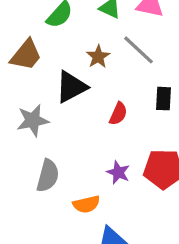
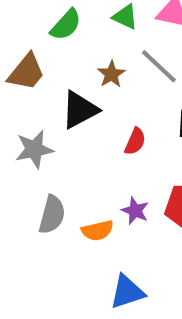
orange semicircle: (86, 204) -> (98, 230), moved

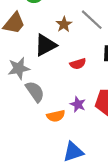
red semicircle: (135, 141) -> (78, 64), turned 49
gray semicircle: (52, 215) -> (35, 92), moved, turned -50

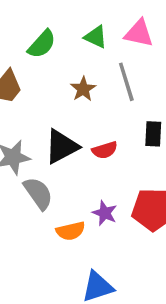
gray line: (92, 20) -> (126, 82), turned 30
black triangle: (45, 45) -> (62, 147), moved

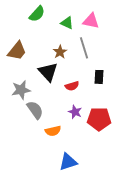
green semicircle: (42, 44) -> (37, 14), moved
black triangle: (62, 147) -> (48, 72), moved, turned -45
purple star: (105, 213) -> (75, 112), moved

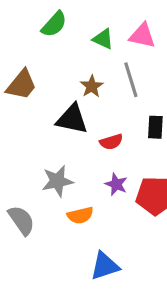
black triangle: (48, 72) -> (72, 119), turned -35
gray star: (21, 90) -> (57, 181), moved
gray semicircle: (35, 110) -> (21, 220), moved

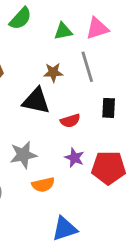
pink triangle: (142, 36) -> (97, 28), turned -30
green triangle: (103, 39) -> (63, 31), turned -36
brown star: (92, 86) -> (53, 72), turned 30

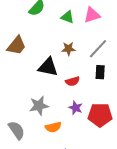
green triangle: (63, 31) -> (67, 17), turned 32
gray line: (87, 67) -> (98, 49), moved, turned 60
brown star: (53, 72) -> (68, 49), moved

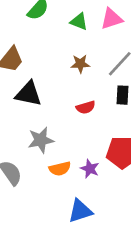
black triangle: (48, 67) -> (28, 94), moved
purple star: (76, 108) -> (90, 169), moved

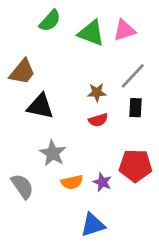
green triangle: (79, 22) -> (91, 33), size x1.5
brown star: (80, 64) -> (97, 92), moved
gray star: (41, 140) -> (53, 153), turned -30

